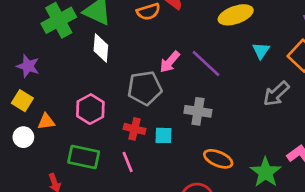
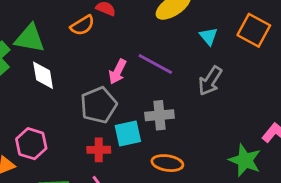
gray arrow: (276, 94) -> (210, 81), moved
pink hexagon: (90, 109) -> (31, 144), moved
cyan square: (164, 135) -> (128, 133), moved, size x1.4
orange ellipse: (218, 159) -> (167, 163), moved

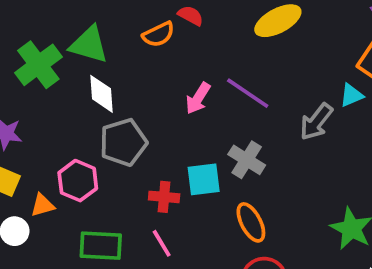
cyan triangle: (209, 36) -> (351, 95), moved, turned 42
gray pentagon: (99, 105) -> (123, 142), moved
gray cross: (159, 115) -> (247, 160), turned 32
orange ellipse: (167, 163) -> (251, 222), turned 48

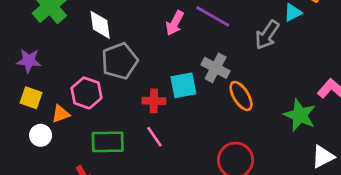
orange ellipse: (251, 222) -> (241, 96), moved

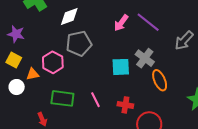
white diamond: (100, 25) -> (69, 16), turned 70
red cross: (154, 101) -> (125, 105), moved

